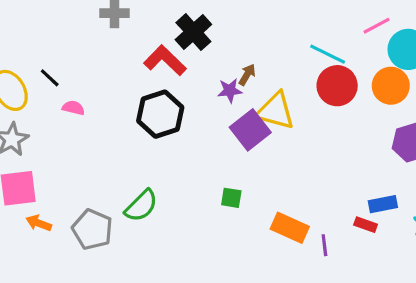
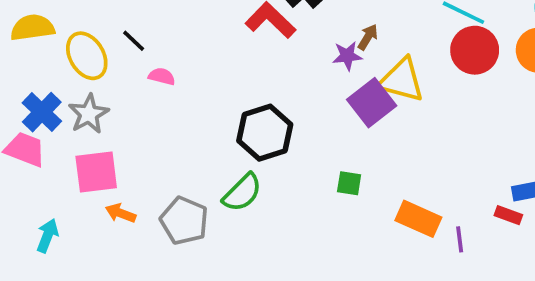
black hexagon: (160, 114) -> (265, 133), moved

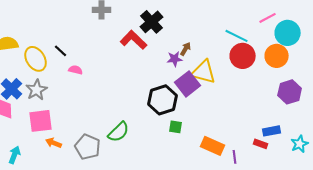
black hexagon: (265, 133) -> (163, 100), moved

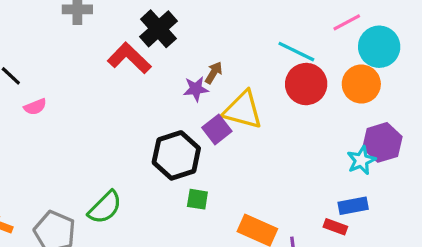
pink semicircle: (76, 70) -> (35, 107), turned 144
purple square: (188, 84) -> (217, 129), size x0.7
cyan star: (300, 144) -> (361, 160), moved

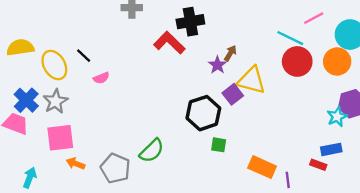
pink line: (347, 22) -> (314, 18), moved
black cross: (158, 29) -> (190, 22), turned 32
purple star: (196, 89) -> (217, 65), turned -30

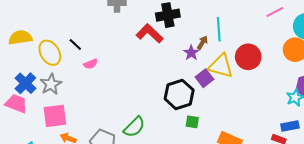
cyan line: (290, 38) -> (219, 29), moved, turned 60
red circle: (297, 61) -> (248, 57), moved

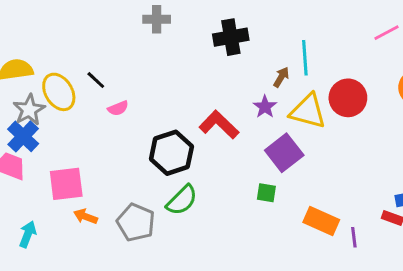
red L-shape: (150, 33) -> (219, 125), moved
purple star: (191, 53) -> (265, 107), moved
purple square: (204, 78) -> (284, 153), moved, size x1.4
gray star: (51, 84) -> (29, 110), moved
black hexagon: (179, 94) -> (171, 153), moved

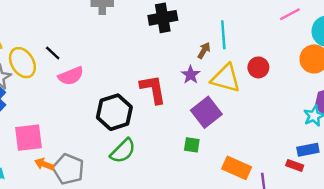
red circle: (348, 98) -> (258, 67), size x0.7
pink semicircle: (118, 108) -> (71, 76), size x1.5
red L-shape: (219, 125) -> (153, 89), turned 36
gray pentagon: (136, 222) -> (68, 169), moved

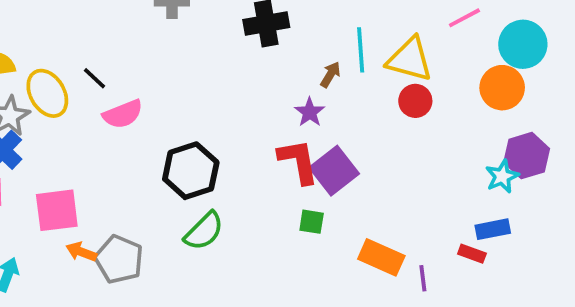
yellow triangle: (226, 78) -> (410, 59), moved
red L-shape: (153, 89) -> (298, 161), moved

